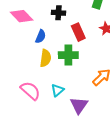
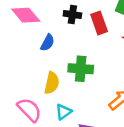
red rectangle: (78, 32) -> (99, 23), moved
yellow semicircle: (46, 58) -> (52, 83), moved

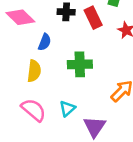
yellow semicircle: (52, 83) -> (34, 71), moved

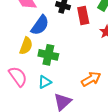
blue semicircle: (45, 42) -> (40, 25), size x1.5
green cross: (80, 64) -> (48, 55), moved

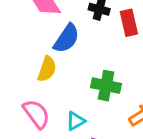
green cross: (48, 55) -> (106, 86), moved

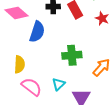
yellow semicircle: (47, 69) -> (19, 64), moved

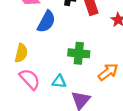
cyan triangle: (59, 84) -> (59, 81), turned 40

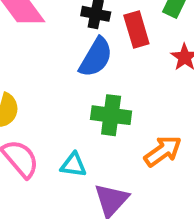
blue semicircle: (46, 22) -> (96, 57), moved

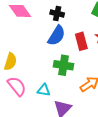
red rectangle: (136, 29) -> (81, 41), moved

